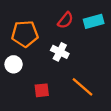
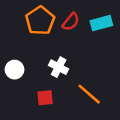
orange pentagon: (25, 34) -> (40, 21), moved, turned -30
white cross: (60, 52) -> (59, 67), moved

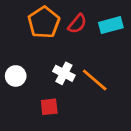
orange line: (89, 94) -> (95, 80), moved

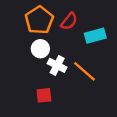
cyan rectangle: (111, 25) -> (95, 36), moved
white circle: (16, 76) -> (40, 49), moved

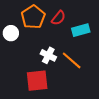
white circle: (40, 49) -> (11, 33), moved
red square: (44, 95) -> (37, 81), size x1.6

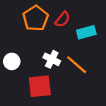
white circle: (11, 33) -> (12, 61), moved

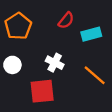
orange pentagon: (36, 18) -> (18, 26), moved
orange line: (77, 65) -> (95, 75), moved

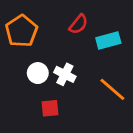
white circle: (12, 65) -> (38, 73), moved
red square: (42, 91) -> (50, 108), size x0.6

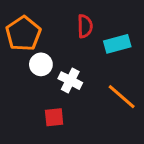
red semicircle: (78, 24) -> (85, 26), turned -40
white circle: (38, 73) -> (41, 64), moved

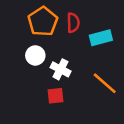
orange pentagon: (23, 34) -> (43, 21), moved
red square: (54, 117) -> (55, 96), moved

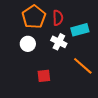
white cross: (61, 69) -> (59, 42), moved

